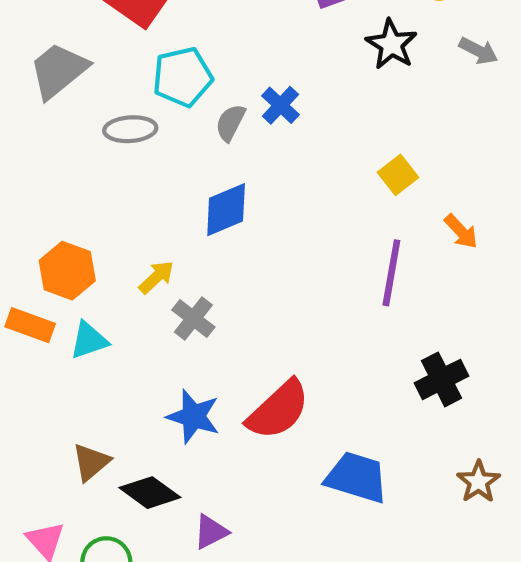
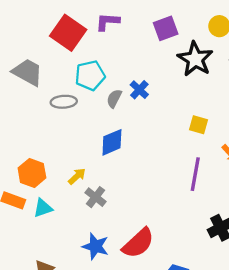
black star: (391, 44) -> (195, 59), size x1.4
gray trapezoid: (58, 70) -> (28, 72), turned 68
yellow square: (398, 175) -> (199, 125), turned -36

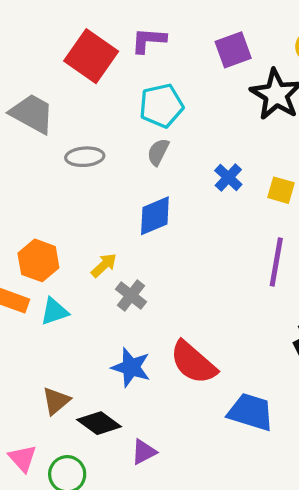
cyan pentagon: (90, 75) -> (161, 106), moved
blue cross: (139, 90) -> (228, 177), moved
red semicircle: (138, 243) -> (193, 363), turned 84

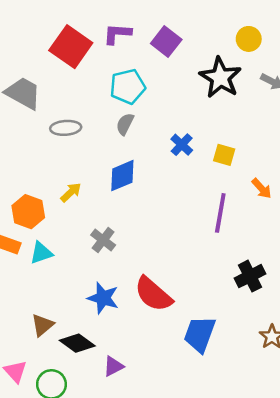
purple square: (233, 50) -> (166, 41), moved, turned -32
yellow arrow: (104, 265) -> (71, 192), moved
blue trapezoid: (251, 412) -> (200, 334), turned -87

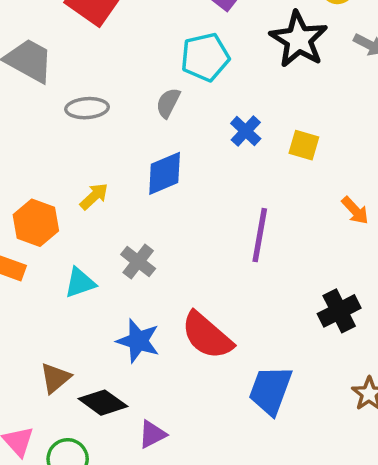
cyan pentagon: (128, 87) -> (205, 57), moved
orange arrow: (262, 188) -> (355, 210), moved
purple line: (220, 213) -> (260, 235), moved
cyan triangle: (41, 253) -> (80, 283), moved

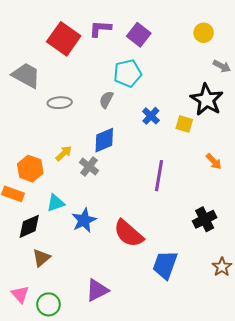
black star: (299, 39) -> (207, 100), moved
gray cross: (138, 262) -> (89, 167), moved
blue star: (138, 341) -> (84, 220), moved, turned 30
black diamond: (103, 403) -> (29, 226), moved, turned -60
purple triangle: (152, 434) -> (97, 290), size x1.4

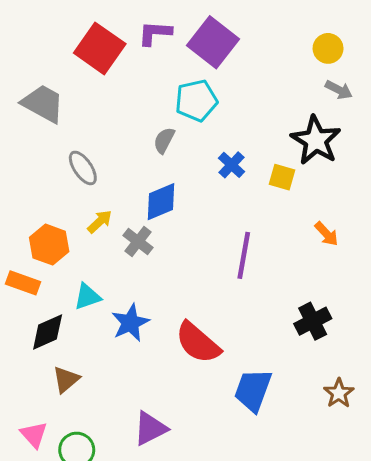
yellow circle: (204, 33) -> (328, 48), moved
purple square: (139, 35) -> (213, 42), size x1.4
gray ellipse: (60, 103) -> (83, 168), moved, turned 60

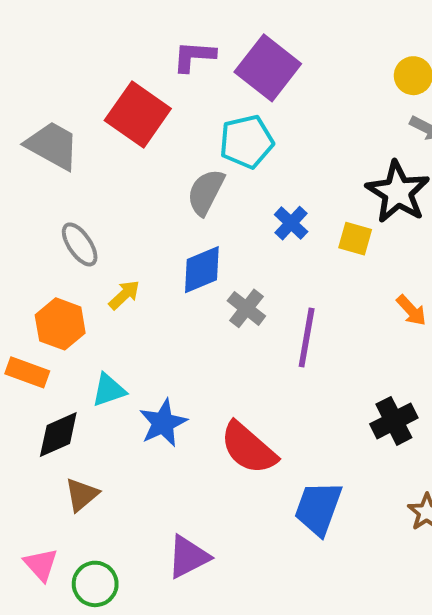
red square: (100, 48) -> (138, 114), moved
gray semicircle: (164, 140) -> (206, 192), size x1.4
gray ellipse: (83, 168) -> (80, 244), moved
gray cross: (138, 242) -> (246, 308), moved

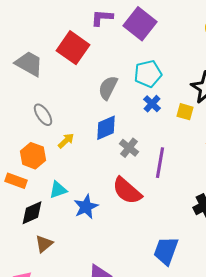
cyan pentagon: (246, 142) -> (148, 74), moved
red semicircle: (248, 448) -> (127, 191), moved

